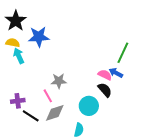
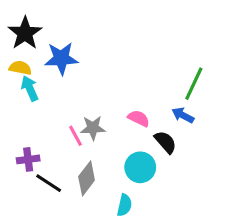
pink semicircle: (105, 75) -> (139, 118), moved
pink line: (48, 96) -> (75, 136), moved
gray diamond: (55, 113) -> (87, 178), turned -35

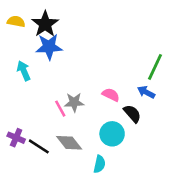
black star: (25, 33) -> (45, 24), moved
yellow semicircle: (20, 68) -> (16, 21), moved
purple cross: (28, 159) -> (16, 138), moved, turned 30
gray diamond: (87, 178) -> (69, 143), turned -76

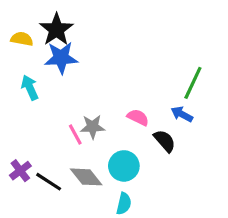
yellow semicircle: (16, 21) -> (22, 39), moved
cyan circle: (112, 134) -> (124, 166), moved
purple cross: (16, 138) -> (20, 171), turned 30

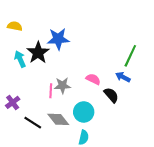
black star: (56, 29) -> (38, 53), moved
blue star: (61, 58) -> (58, 39), moved
pink line: (75, 135) -> (51, 91), turned 32
purple cross: (20, 171) -> (13, 102), moved

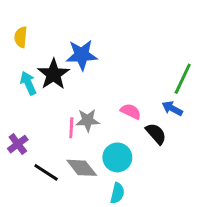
yellow semicircle: (15, 26) -> (21, 37), turned -96

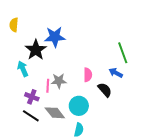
green line: (183, 79) -> (123, 53), turned -45
cyan arrow: (28, 83) -> (23, 69), moved
pink semicircle: (131, 111) -> (88, 75), turned 64
purple cross: (18, 144) -> (32, 97), moved, turned -32

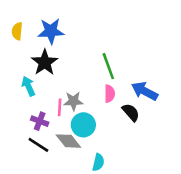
blue star: (55, 37) -> (51, 31), moved
green line: (123, 53) -> (108, 66), moved
blue arrow: (116, 73) -> (145, 91), size x1.5
cyan circle: (79, 106) -> (83, 125), moved

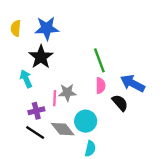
purple cross: (40, 121) -> (36, 111), turned -35
cyan circle: (83, 125) -> (86, 121), moved

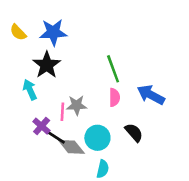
yellow semicircle: (16, 28) -> (18, 32), turned -49
black semicircle: (120, 103) -> (134, 133), moved
purple cross: (36, 111) -> (42, 126), turned -35
black line: (35, 133) -> (55, 136), moved

